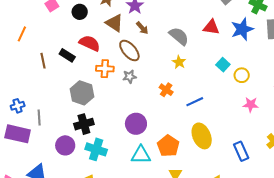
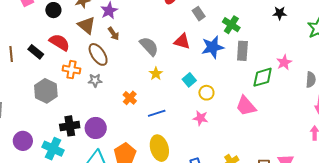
yellow star: (179, 62) -> (156, 74), moved
pink star: (251, 105) -> (200, 118), moved
black cross: (84, 124) -> (70, 126), moved

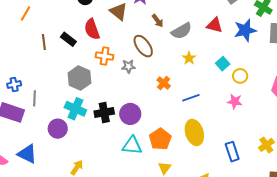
brown arrow: (114, 34) -> (158, 21), moved
red semicircle: (60, 42) -> (92, 29), turned -140
gray semicircle: (149, 46) -> (182, 31), turned 105
brown ellipse: (98, 54) -> (143, 46), moved
cyan cross: (53, 149) -> (75, 109), moved

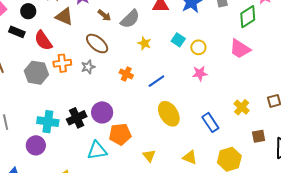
black rectangle: (68, 39) -> (17, 32), moved
gray hexagon: (79, 78) -> (36, 73), moved
orange pentagon: (160, 139) -> (120, 134), moved, turned -30
cyan triangle: (132, 145) -> (97, 150), moved

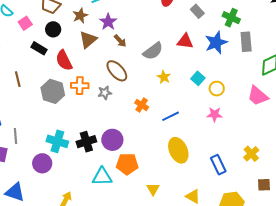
brown arrow: (104, 15) -> (120, 41), moved
brown triangle: (64, 17) -> (88, 40), turned 48

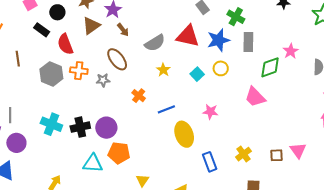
red triangle: (185, 41) -> (188, 36), size x1.4
yellow circle: (217, 89) -> (221, 68), moved
yellow ellipse: (178, 150) -> (184, 134), moved
purple circle: (42, 163) -> (16, 143), moved

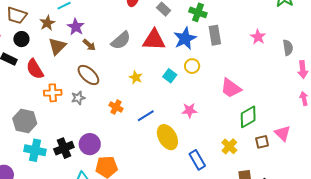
gray semicircle: (155, 43) -> (121, 40), moved
green diamond: (270, 67) -> (248, 117), moved
gray hexagon: (51, 74) -> (25, 121), moved

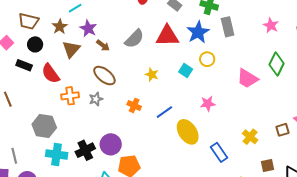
green diamond: (248, 117) -> (277, 64), moved, turned -30

